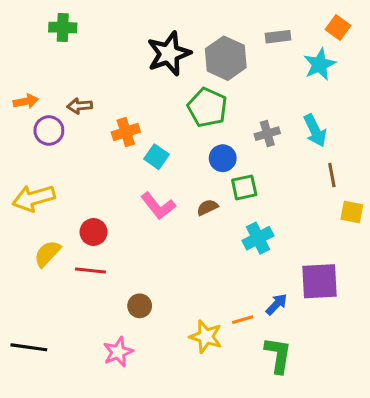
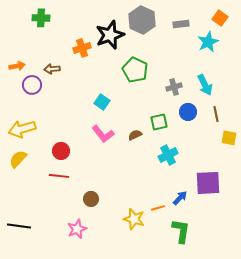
gray hexagon: (226, 58) -> (142, 20), moved
orange cross: (126, 132) -> (82, 48), moved
blue circle: (223, 158) -> (188, 112), moved
yellow semicircle: (47, 254) -> (18, 159), moved

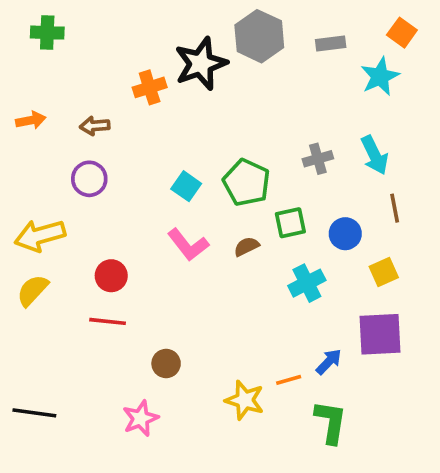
green cross: (41, 18) -> (47, 33), moved
green pentagon: (135, 70) -> (247, 182), moved
purple circle: (32, 85) -> (89, 179), moved
blue circle: (188, 112) -> (345, 234), moved
yellow square: (229, 138) -> (384, 272), moved, turned -35

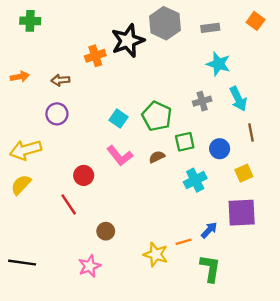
cyan star: (380, 76) -> (218, 64), moved, turned -30
red circle: (111, 276) -> (84, 175), moved
red line: (108, 321) -> (69, 204), turned 50

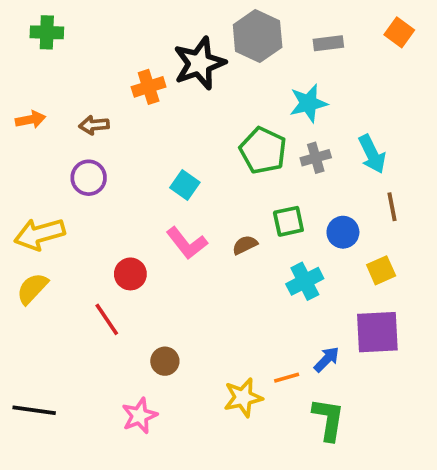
cyan star: (218, 64) -> (308, 103), moved, turned -30
green pentagon: (157, 116) -> (263, 150), moved
yellow star: (156, 254) -> (243, 398), turned -30

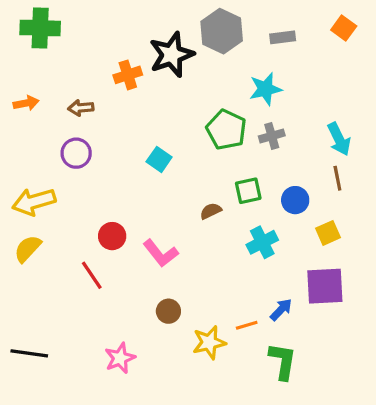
green cross: (47, 32) -> (40, 28), size x1.4
cyan arrow: (372, 154) -> (339, 139), moved
pink L-shape: (187, 243) -> (161, 253), moved
brown circle: (165, 361) -> (168, 311), moved

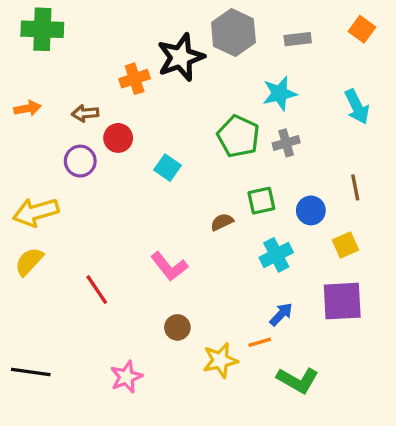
cyan arrow: (339, 139) -> (357, 107), moved
red circle: (112, 236) -> (118, 138), moved
blue arrow: (281, 310) -> (281, 314), moved
green L-shape: (283, 361) -> (298, 380), turned 111

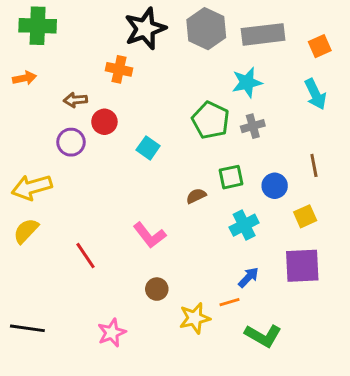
orange square: (362, 29) -> (320, 46), moved, turned 30
gray rectangle: (298, 39) -> (263, 34), size x1.8
black star: (181, 57) -> (145, 29), moved
orange cross: (135, 79) -> (119, 69), turned 30
orange arrow: (28, 108) -> (24, 78), moved

